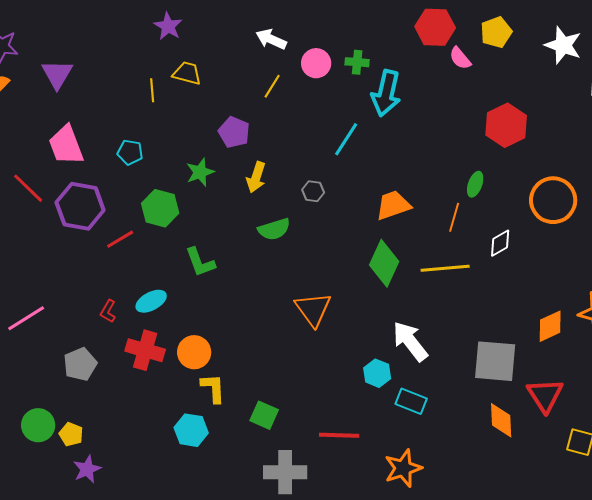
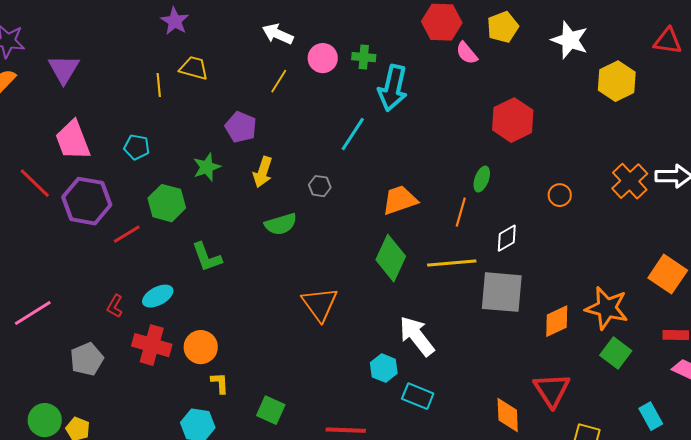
orange circle: (553, 200) -> (560, 195), size x0.5
gray square: (495, 361) -> (502, 292), moved
yellow L-shape: (213, 388) -> (220, 383), size x0.7

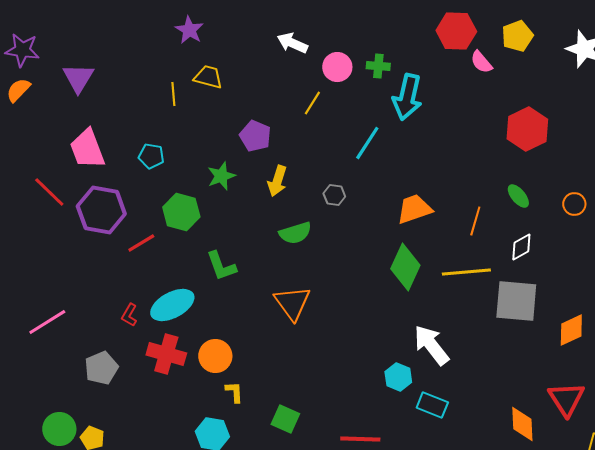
yellow line: (279, 81) -> (312, 103), moved
green ellipse: (482, 179) -> (518, 196), moved, turned -60
cyan ellipse: (158, 296) -> (172, 305), size x1.4
orange triangle: (320, 304) -> (292, 303), moved

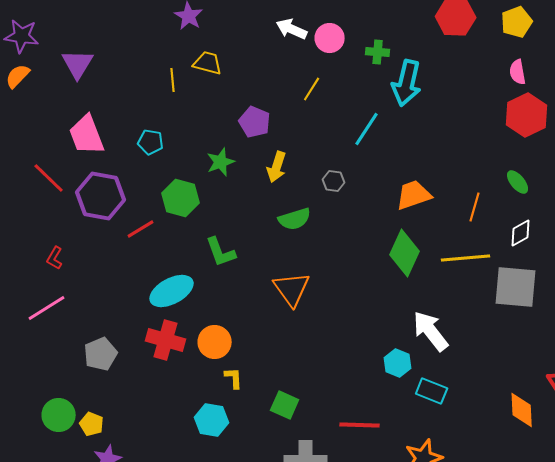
pink semicircle: (481, 62) -> (518, 72), moved, turned 30
pink circle: (337, 67) -> (330, 38), moved
red L-shape: (129, 315) -> (55, 258), moved

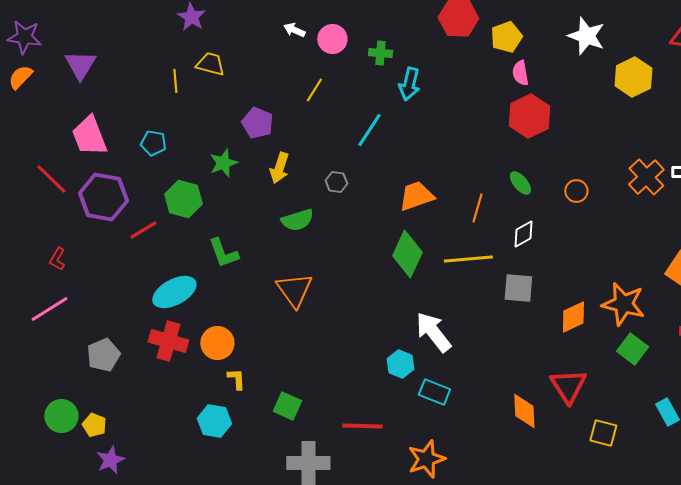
yellow pentagon: (517, 22) -> (506, 37), moved
white arrow: (292, 29) -> (294, 30), size x0.7
cyan arrow: (407, 83) -> (409, 84), size x0.7
gray square: (516, 287) -> (518, 288), size x0.7

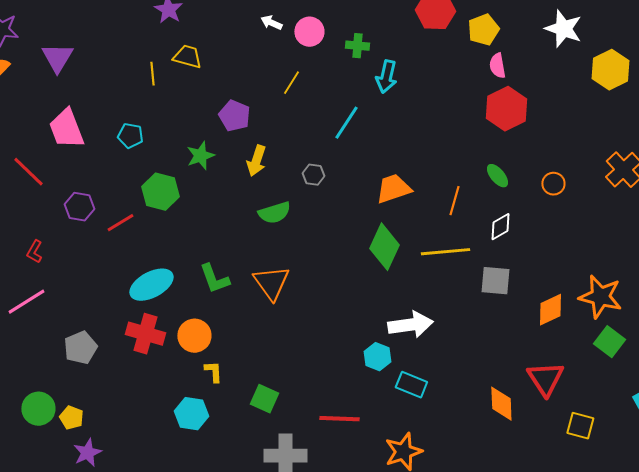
purple hexagon: (103, 197) -> (79, 207), moved, size x0.6
green L-shape: (223, 253) -> (214, 279), moved
white arrow: (433, 332) -> (410, 325), turned 120

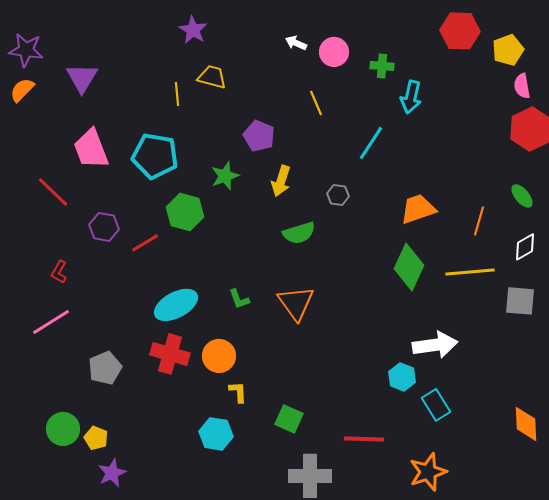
yellow line: (291, 83) -> (316, 103), turned -55
cyan pentagon: (130, 136) -> (155, 156), size x1.8
green L-shape: (214, 279) -> (239, 299), size x0.7
cyan rectangle: (411, 385) -> (436, 405), turned 36

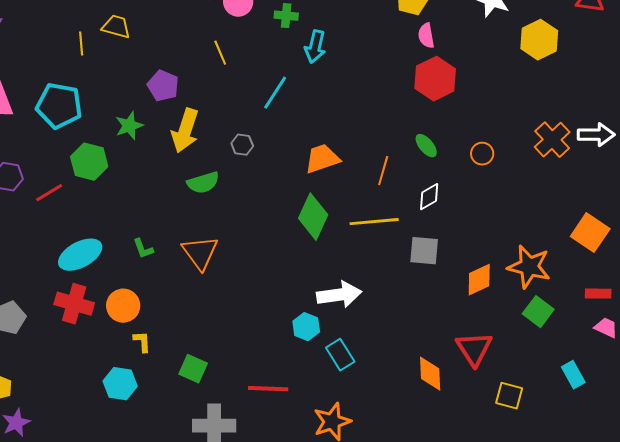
yellow arrow: (281, 181) -> (185, 131), size x1.4

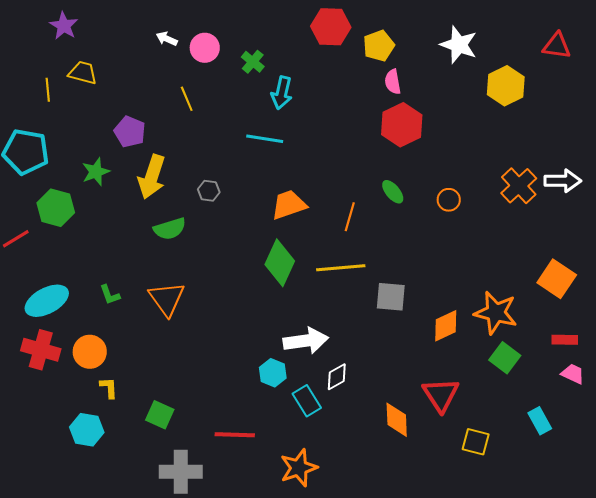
green cross: (286, 16) -> (253, 62), turned 35
cyan line: (275, 93) -> (265, 139), moved, turned 66
white diamond: (429, 197) -> (337, 377), moved

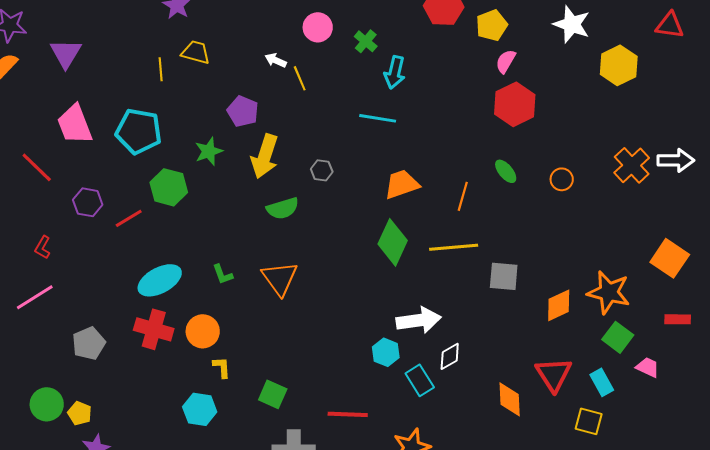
white arrow: (167, 39) -> (276, 60), moved
pink semicircle: (393, 82) -> (506, 61), turned 40
pink trapezoid: (573, 374) -> (648, 367), moved
cyan rectangle: (540, 421) -> (602, 382), moved

